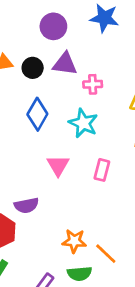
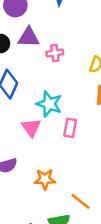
cyan star: (83, 123) -> (49, 104), moved
orange star: (74, 241) -> (45, 179), moved

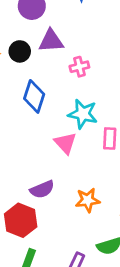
pink cross: (55, 53) -> (79, 67), moved

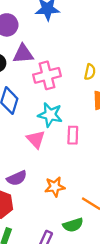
pink cross: (79, 67) -> (47, 75), size x1.6

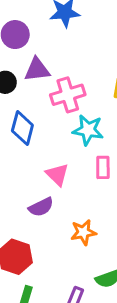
cyan star: (50, 115) -> (88, 130), moved
purple semicircle: (17, 178) -> (41, 207), moved

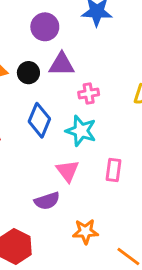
pink cross: (68, 95) -> (89, 94), size x0.6
cyan star: (88, 130) -> (81, 131), moved

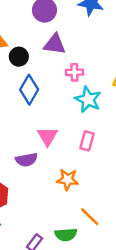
black circle: (28, 73) -> (19, 57), moved
cyan star: (81, 131) -> (88, 99), moved
orange star: (85, 232) -> (68, 180), moved

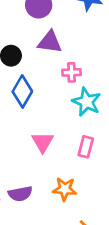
purple semicircle: (26, 160) -> (20, 194), moved

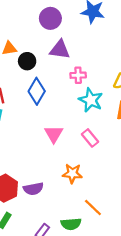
pink rectangle: (86, 147) -> (90, 138), turned -54
purple semicircle: (20, 194) -> (33, 189), moved

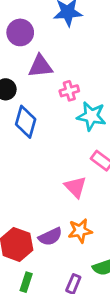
pink triangle: (54, 134) -> (75, 187), moved
orange star: (72, 173) -> (80, 231), moved

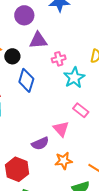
cyan star: (91, 116) -> (74, 78), turned 30
purple semicircle: (50, 237) -> (40, 143), moved

